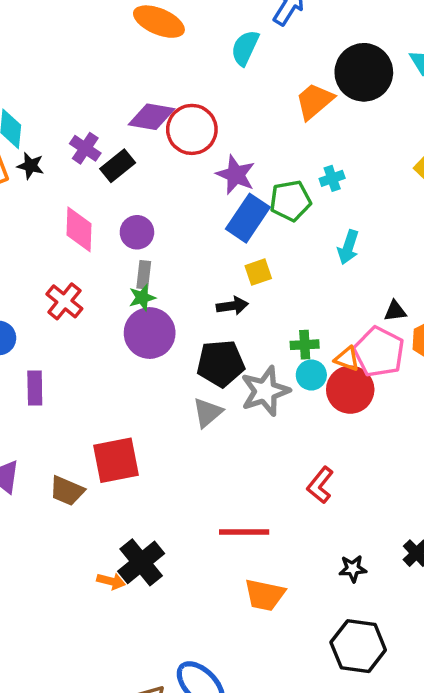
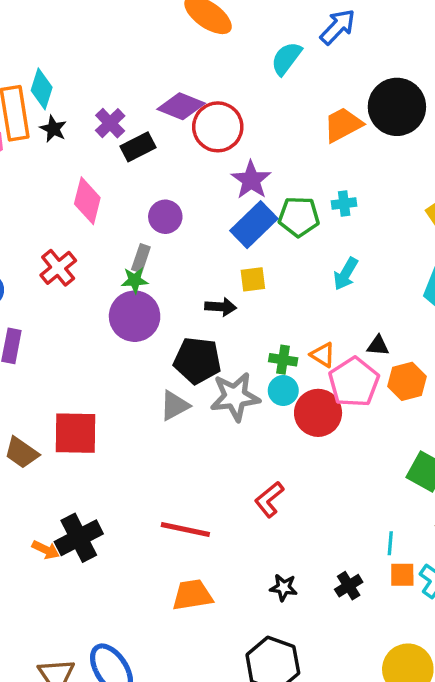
purple circle: (137, 232) -> (165, 217), moved
orange triangle: (347, 359) -> (323, 355), moved
orange trapezoid: (265, 595) -> (192, 595), turned 147

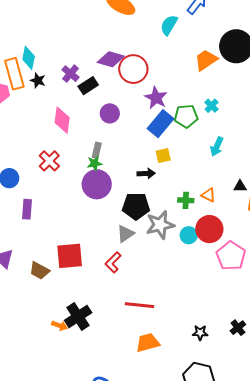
cyan cross: (344, 204) -> (212, 106), turned -32
purple circle: (165, 217) -> (110, 113), moved
pink pentagon: (354, 382) -> (231, 256), moved
cyan circle: (283, 391) -> (189, 235), moved
red L-shape: (269, 499) -> (113, 262), moved

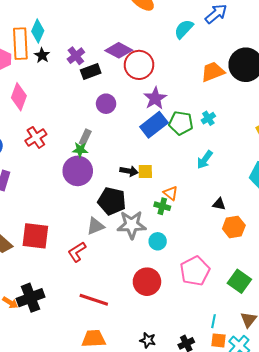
pink diamond: (62, 120) -> (19, 97), moved
yellow square: (163, 156) -> (145, 172), moved
orange triangle: (208, 195) -> (171, 193), moved
red circle: (209, 229) -> (147, 282), moved

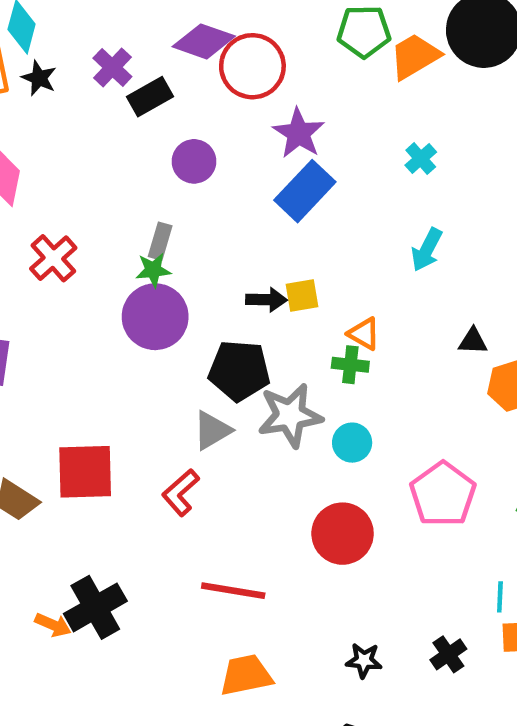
green pentagon: (181, 123) -> (364, 31), moved

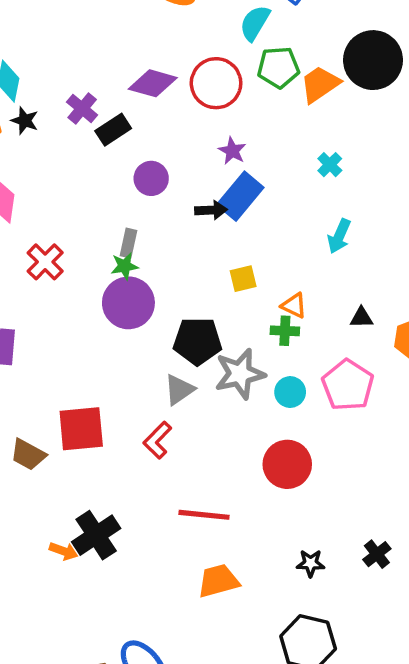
red circle: (252, 66) -> (216, 83), moved
purple star: (299, 133) -> (232, 151), size x0.7
black arrow: (266, 300) -> (211, 210), moved
black triangle: (473, 341) -> (361, 318), moved
pink pentagon: (443, 494) -> (348, 385), moved

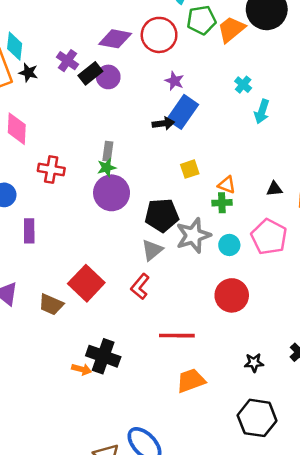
purple circle: (151, 178) -> (108, 77), moved
cyan arrow: (339, 236) -> (262, 112), moved
red cross: (45, 262) -> (51, 169), turned -30
red square: (81, 429) -> (86, 283), turned -36
black cross: (96, 535) -> (103, 356), turned -32

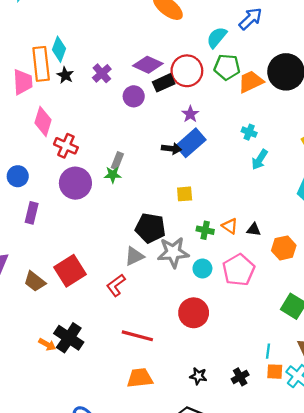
black rectangle: (90, 73) -> (164, 83), moved
cyan cross: (243, 85) -> (249, 132), turned -32
red cross: (51, 169) -> (66, 146), moved
orange triangle: (227, 185) -> (230, 226), moved
purple circle: (112, 193) -> (75, 183), moved

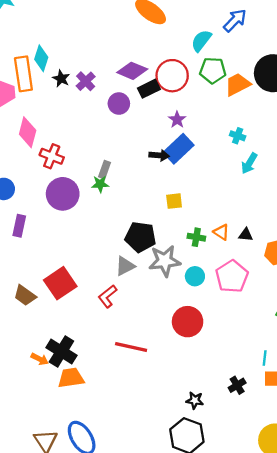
black star: (65, 75) -> (61, 79), moved
black star: (198, 376) -> (195, 400), moved
orange trapezoid: (140, 378) -> (71, 378), moved

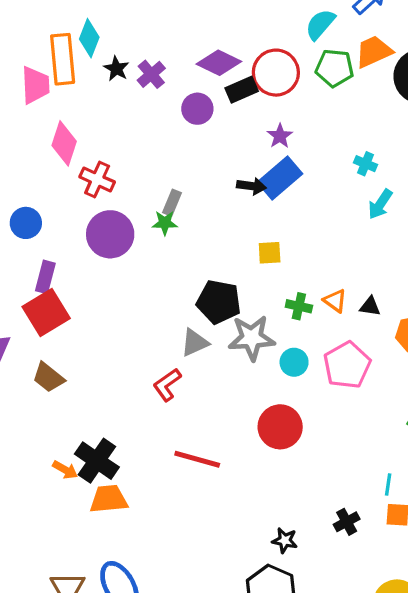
orange trapezoid: (238, 84) -> (374, 52), moved
red square: (60, 283) -> (46, 313), moved

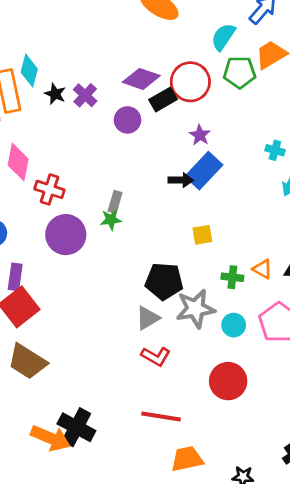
brown trapezoid: (48, 377) -> (27, 362), size x1.4
red L-shape: (167, 385) -> (156, 356), moved, turned -108
orange arrow: (65, 470) -> (50, 438), size x1.8
orange trapezoid: (109, 499) -> (187, 459), moved

